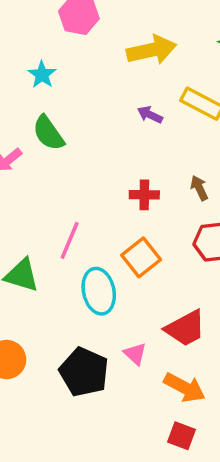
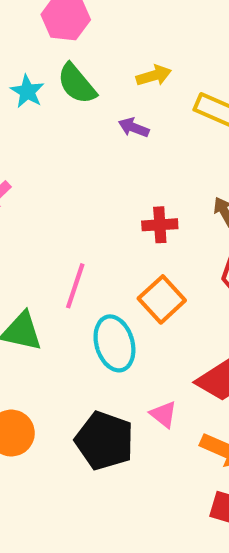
yellow arrow: (152, 50) -> (154, 76), moved, size x0.6
purple arrow: (150, 115) -> (134, 128), moved
green semicircle: (48, 133) -> (77, 84), moved

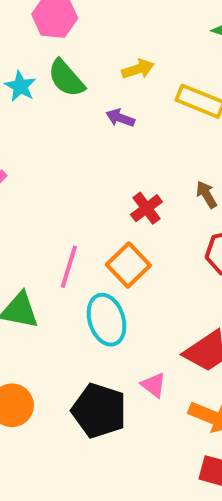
red cross: (160, 225) -> (146, 208), turned -32
orange square: (162, 299) -> (128, 265), moved

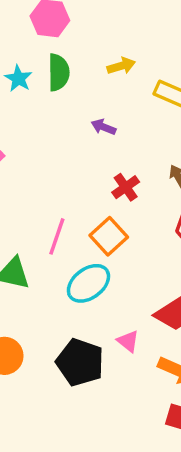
green semicircle: (66, 78) -> (59, 72), turned -141
purple arrow: (120, 118) -> (103, 127), moved
cyan ellipse: (106, 320) -> (88, 283), turned 69

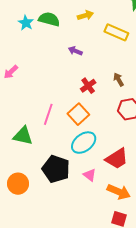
green semicircle: (59, 72) -> (49, 19), turned -75
cyan ellipse: (88, 283) -> (84, 143), moved
black pentagon: (80, 362) -> (56, 169), moved

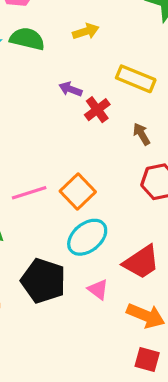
yellow rectangle: (116, 32) -> (136, 79), moved
red cross: (88, 86) -> (97, 110), moved
pink line: (48, 114) -> (29, 193), turned 55

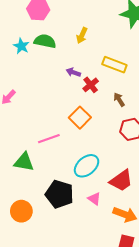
yellow arrow: (86, 31) -> (82, 36), turned 133
orange square: (78, 191) -> (80, 118), moved

